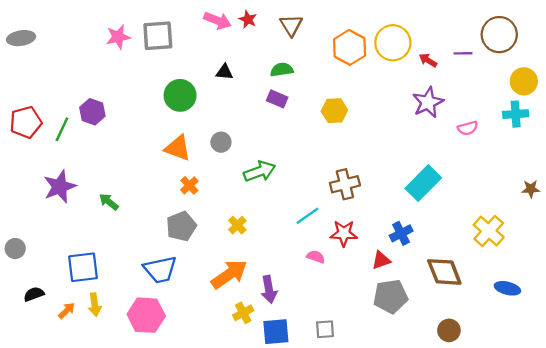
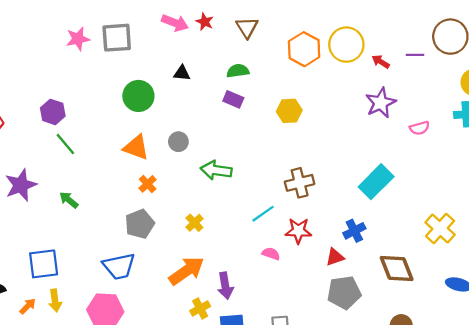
green line: (62, 129) -> (65, 144), moved, turned -65
green arrow: (260, 171) -> (216, 170), turned -152

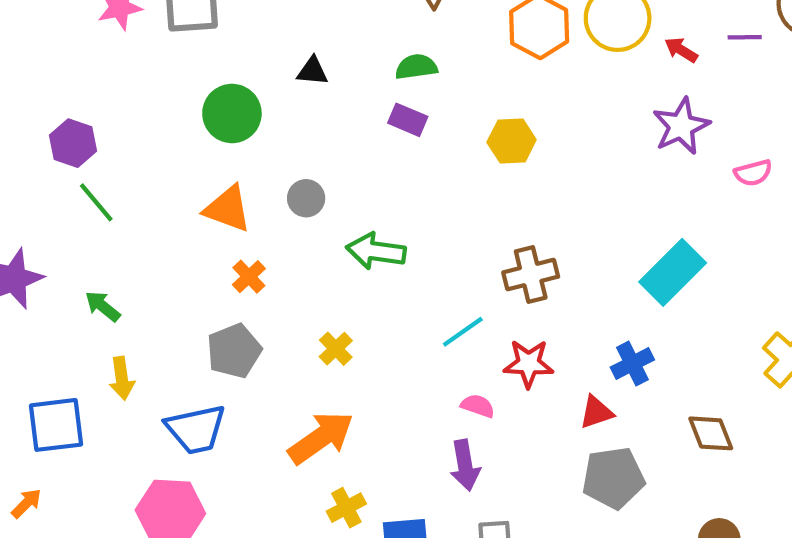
brown diamond: (397, 268) -> (711, 433), size x0.7
purple arrow: (225, 286) -> (465, 465), moved
yellow arrow: (55, 300) -> (122, 378), moved

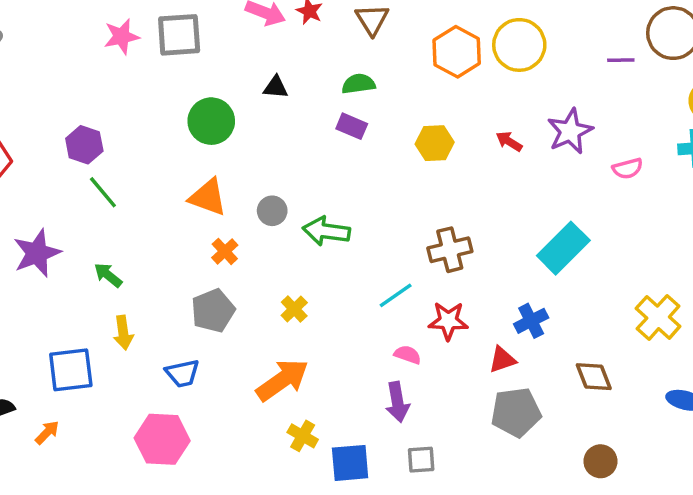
red arrow: (681, 50) -> (509, 141), moved
gray circle: (306, 198) -> (272, 211), moved
blue trapezoid: (196, 429) -> (182, 373), size x0.7
yellow cross: (346, 508) -> (303, 436), turned -32

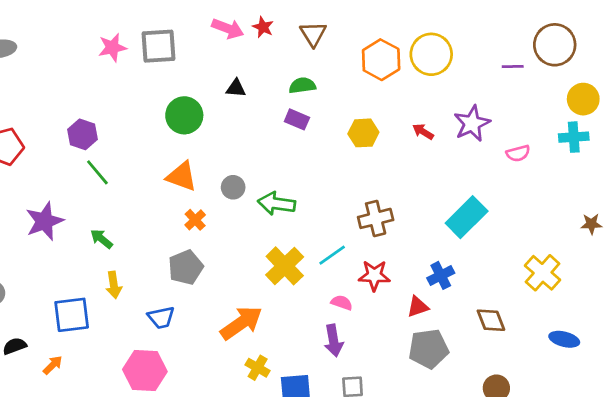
yellow cross: (294, 309) -> (285, 266), moved, size x1.8

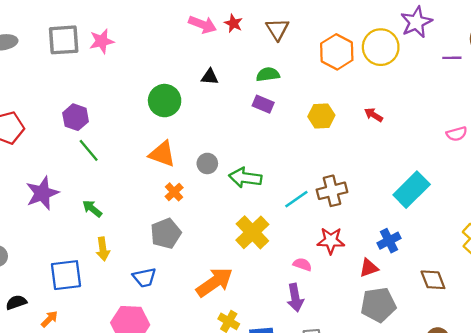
gray square: (158, 46) -> (64, 40), moved
purple star: (472, 123) -> (416, 22), moved
cyan line: (332, 255) -> (296, 199), moved

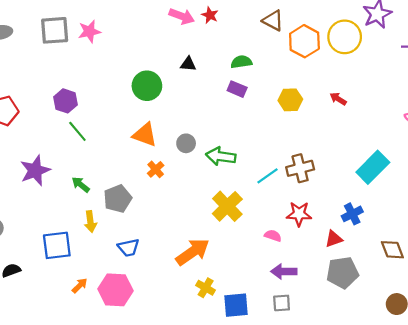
brown triangle: (277, 29) -> (273, 21), moved, turned -30
gray pentagon: (166, 234) -> (118, 199), moved
purple arrow: (295, 298) -> (284, 271), moved, turned 100
orange arrow: (49, 319) -> (80, 286), moved

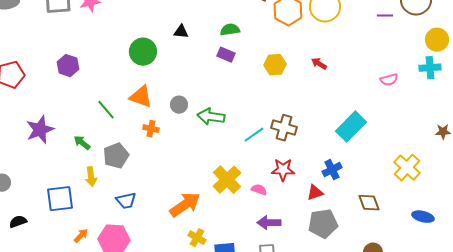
green line: (77, 131) -> (106, 110), moved
brown cross: (300, 168) -> (284, 128), turned 30
orange cross: (156, 169) -> (151, 129), turned -35
yellow cross: (227, 206) -> (227, 180), moved

